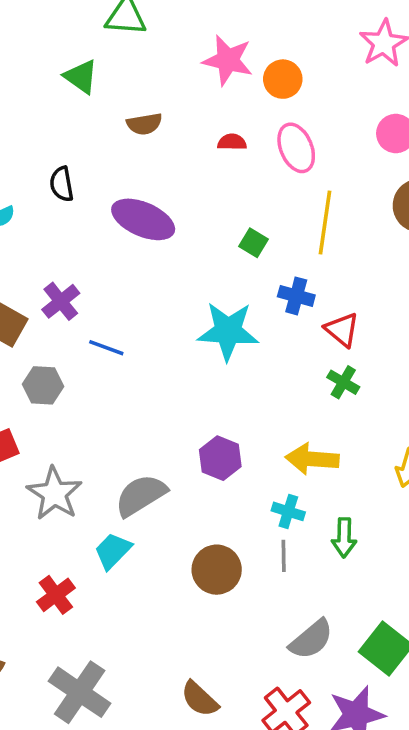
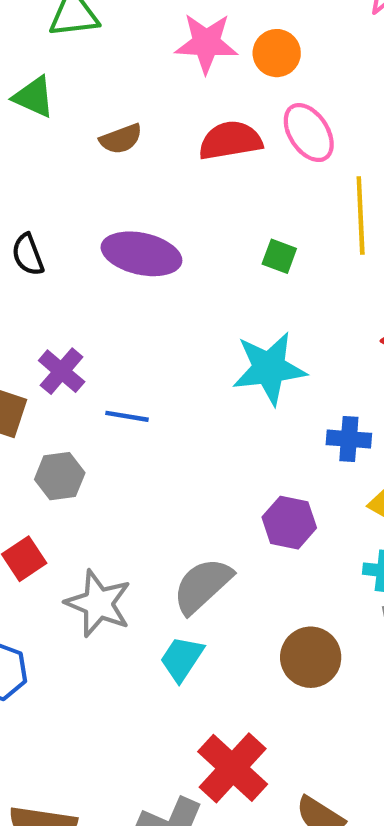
red semicircle: (232, 142) -> (230, 140), size x1.8
black semicircle: (62, 184) -> (28, 255), moved
blue cross: (296, 296) -> (349, 439), moved
red cross: (56, 595) -> (233, 768), moved, size x1.5

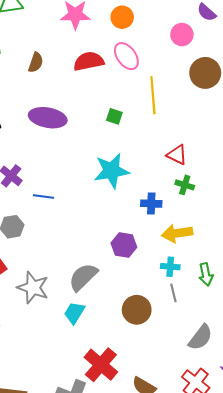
orange circle: (277, 53) -> (122, 17), moved
brown semicircle: (121, 139) -> (36, 62), turned -48

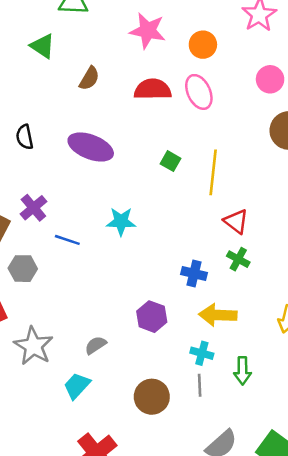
yellow line: (153, 95) -> (213, 172), moved
cyan star: (111, 171) -> (121, 221), moved, size x0.7
gray semicircle: (83, 277) -> (96, 345), size x0.6

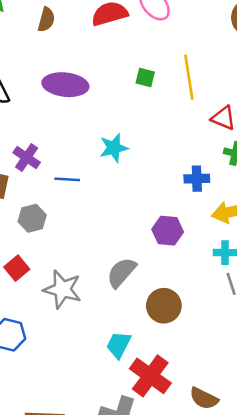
gray semicircle: (96, 345) -> (121, 272), size x1.5
cyan trapezoid: (77, 386) -> (119, 345), moved
brown circle: (152, 397) -> (164, 306), moved

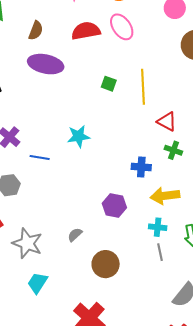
purple ellipse: (65, 85) -> (46, 64), moved
gray semicircle: (121, 272) -> (75, 235), size x0.6
cyan trapezoid: (119, 345) -> (37, 283), moved

